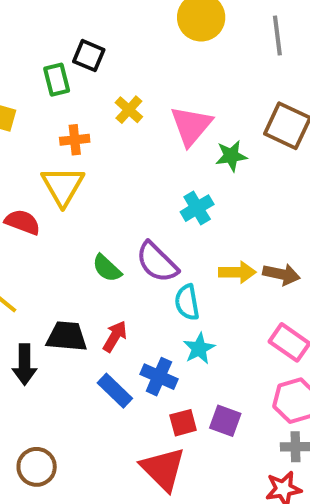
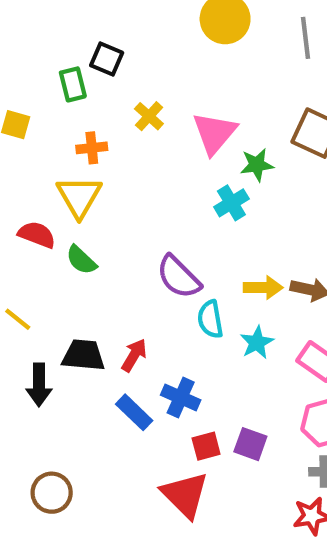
cyan cross: (197, 208) -> (231, 203), moved
green semicircle: (107, 268) -> (81, 260), moved
cyan star: (199, 348) -> (257, 343), moved

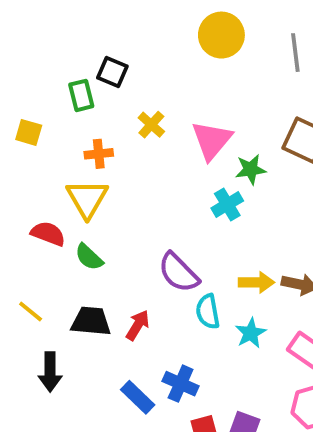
black trapezoid: (83, 355) -> (91, 321), moved
red arrow: (134, 355) -> (138, 325), moved

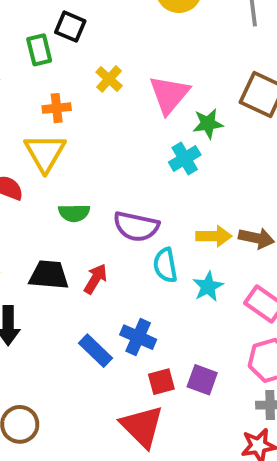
green semicircle: (89, 257) -> (74, 213), moved, turned -44
purple semicircle: (179, 273) -> (136, 226), turned -33

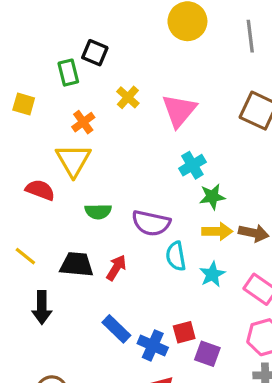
orange cross: (57, 108) -> (83, 122), turned -30
green star: (208, 124) -> (212, 197), moved
blue cross: (138, 337) -> (153, 345), moved
red square: (161, 382) -> (184, 332), moved

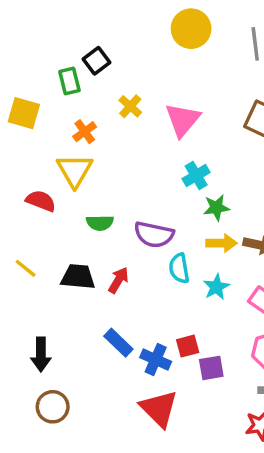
black square: (95, 53) -> (96, 61), turned 30
yellow square: (24, 104) -> (24, 113), size x1.4
black arrow: (42, 307) -> (41, 354), moved
purple square: (207, 354) -> (211, 368), turned -30

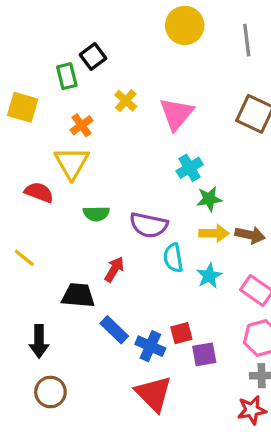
black trapezoid: (78, 277) -> (78, 295), moved

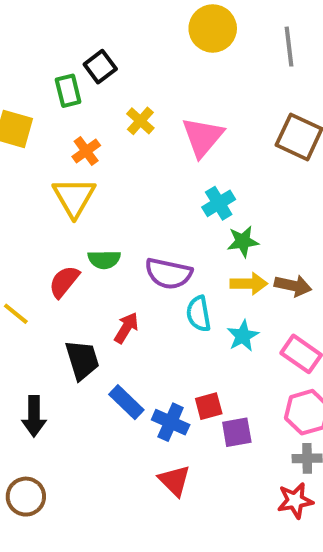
red semicircle: (39, 192) -> (64, 282), moved, turned -72
black trapezoid: (78, 295) -> (82, 360), turned 68
brown circle: (50, 392) -> (26, 497), moved
red triangle: (154, 394) -> (175, 480), size x0.7

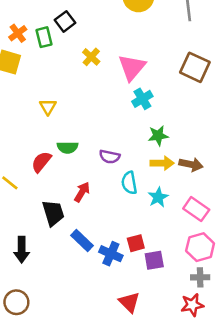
orange cross: (86, 151) -> (18, 33), moved
yellow triangle: (74, 197) -> (48, 107), size x0.6
cyan cross: (219, 203) -> (142, 99), moved
purple semicircle: (169, 274) -> (110, 157), size x0.7
red triangle: (175, 480) -> (129, 302), moved

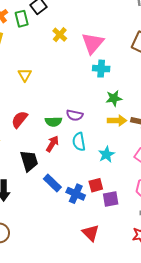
cyan cross: (142, 99) -> (101, 69), turned 35
green semicircle: (68, 147) -> (53, 122), moved
cyan semicircle: (129, 183) -> (79, 142), moved
cyan star: (158, 197) -> (106, 154), moved

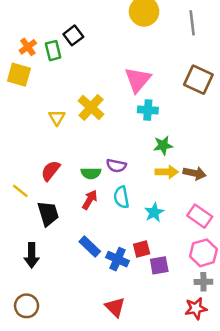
yellow cross: (60, 35) -> (91, 107), moved, size x1.5
black trapezoid: (29, 161) -> (48, 214), moved
red triangle: (91, 233) -> (115, 307), moved

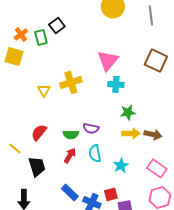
yellow cross: (91, 107) -> (71, 82), turned 30

